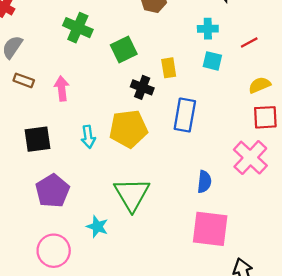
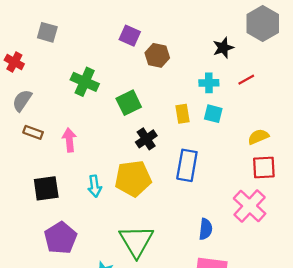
red line: (249, 42) -> (246, 80), moved
yellow rectangle: (169, 68) -> (183, 114), moved
black cross: (142, 87) -> (146, 139), turned 35

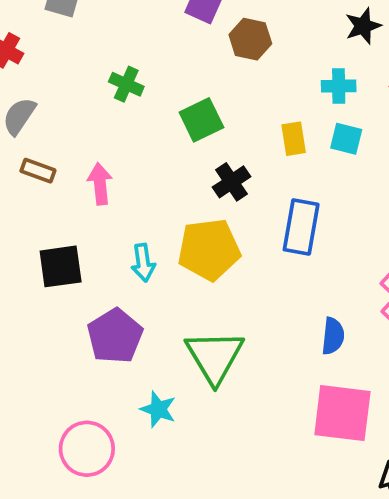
green cross: (85, 82) -> (126, 84), size x0.7
purple pentagon: (61, 238) -> (115, 336), moved

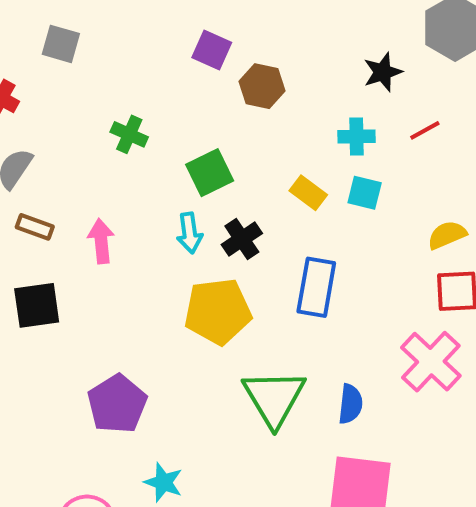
yellow rectangle: (294, 139) -> (308, 193), turned -44
cyan arrow: (143, 263) -> (190, 233), moved
black square: (61, 266) -> (37, 305), moved
green triangle: (215, 357) -> (274, 398), moved

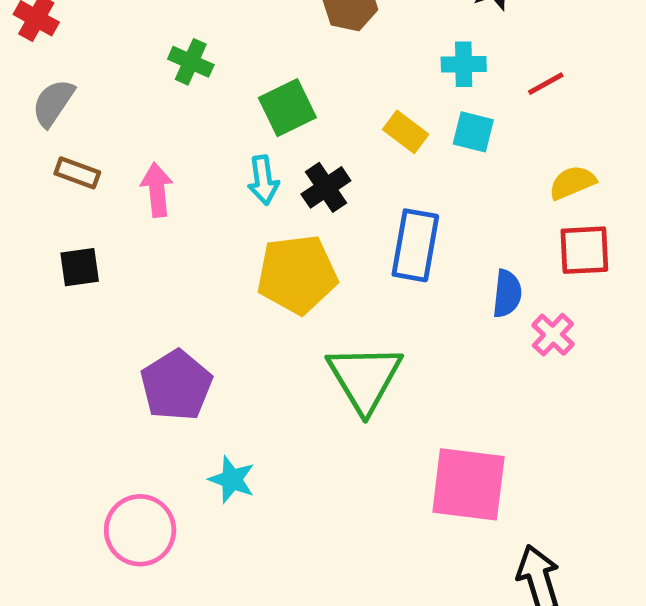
red line: (425, 130) -> (546, 84), moved
black square: (37, 305) -> (80, 267), size x0.7
pink cross: (431, 362) -> (553, 335), size x0.6
blue semicircle: (350, 404) -> (507, 294), moved

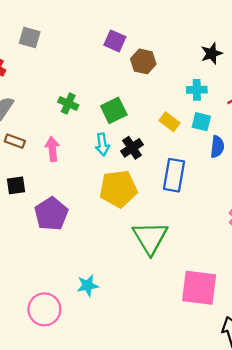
green cross: (191, 62) -> (68, 104), moved
blue semicircle: (507, 294) -> (217, 147), moved
purple pentagon: (176, 385) -> (51, 214), moved
cyan star: (232, 480) -> (88, 285), turned -30

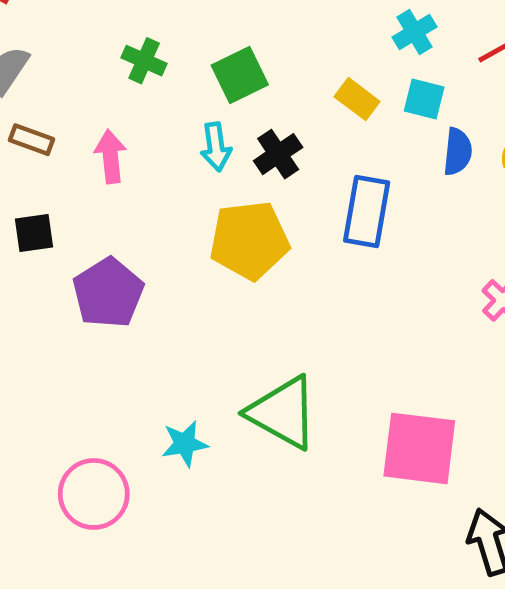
cyan cross: (197, 90) -> (415, 32), turned -30
green triangle: (150, 238) -> (283, 413), moved, turned -30

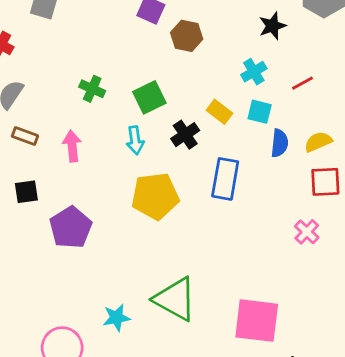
black cross: (278, 154) -> (185, 135), moved

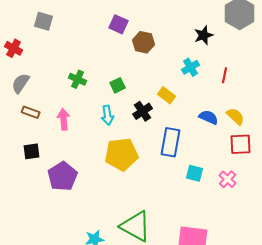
red line: (302, 83) -> (225, 75), turned -49
green square: (149, 97) -> (118, 85), size x0.7
cyan square: (260, 112) -> (195, 173), moved
yellow semicircle: (318, 142) -> (236, 116), turned 66
blue semicircle: (280, 143) -> (209, 117), turned -72

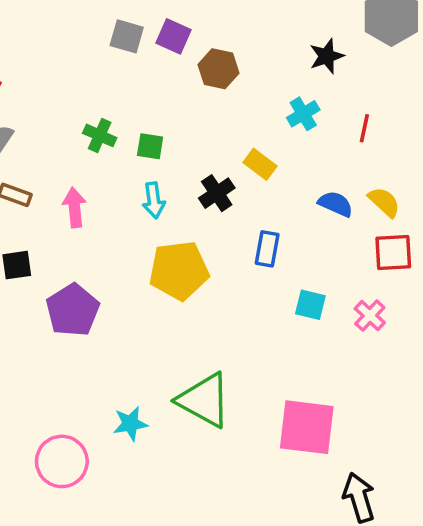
gray square: (44, 21) -> (127, 36), moved
green square: (118, 85) -> (150, 146), moved, turned 35
blue rectangle: (171, 142) -> (267, 249), size x0.7

